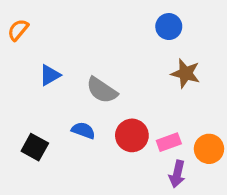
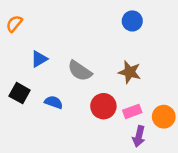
brown star: (186, 73) -> (130, 72), moved
blue semicircle: (83, 130) -> (54, 102), moved
black square: (35, 147) -> (20, 93), moved

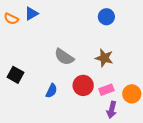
orange semicircle: (14, 24) -> (11, 19), turned -104
blue triangle: (39, 59) -> (31, 14), moved
blue semicircle: (54, 102) -> (51, 91), moved, turned 96

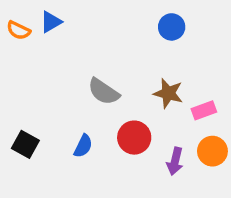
black square: (15, 75) -> (25, 144), moved
pink rectangle: (106, 90) -> (204, 110), moved
purple arrow: (112, 110) -> (175, 161), moved

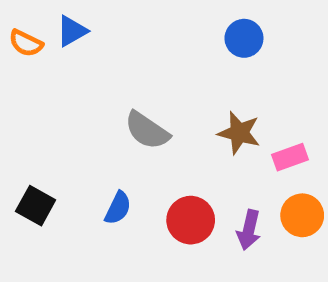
red circle: (134, 138) -> (191, 220), moved

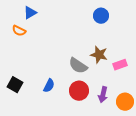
orange semicircle: (26, 43) -> (19, 31), moved
gray semicircle: (147, 130) -> (78, 66), moved
orange circle: (302, 215) -> (125, 102), moved

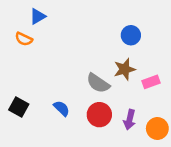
blue circle: (101, 16) -> (131, 35), moved
brown star: (99, 55) -> (125, 69), turned -30
blue semicircle: (49, 86) -> (62, 108), turned -72

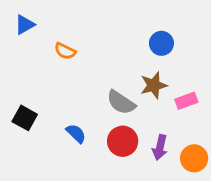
blue triangle: (38, 16) -> (25, 25), moved
orange semicircle: (24, 39) -> (65, 51), moved
black square: (19, 107) -> (25, 118), moved

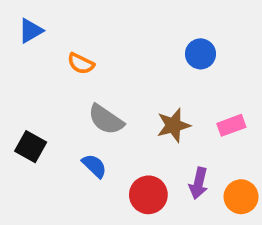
brown star: (154, 85) -> (173, 125), moved
gray semicircle: (121, 102) -> (106, 120), moved
red circle: (123, 141) -> (148, 195), moved

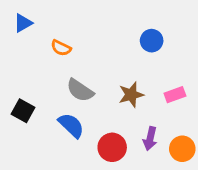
blue semicircle: (94, 166) -> (71, 125), size x1.4

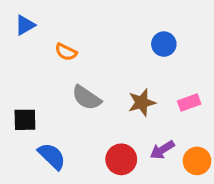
black square: (23, 111) -> (25, 120), turned -30
blue semicircle: (71, 125) -> (52, 156), moved
purple arrow: (150, 139) -> (162, 150), turned 45

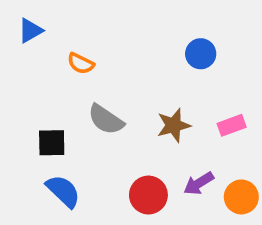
black square: (25, 120) -> (52, 143), moved

